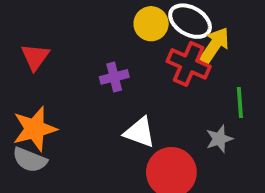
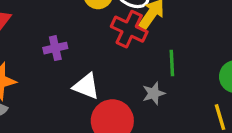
purple cross: (114, 77) -> (55, 48), moved

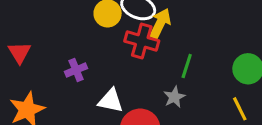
green line: (172, 63) -> (187, 66), turned 30

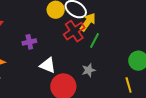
red cross: (142, 41) -> (74, 31), turned 30
green line: (187, 66) -> (95, 41), moved

